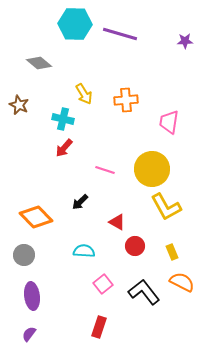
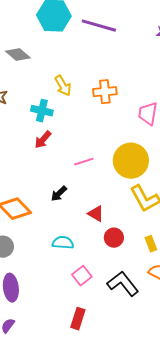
pink line: (105, 170) -> (84, 162), turned -36

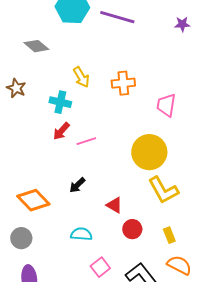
pink line: (84, 162) -> (86, 141), moved

